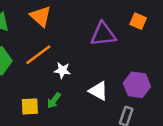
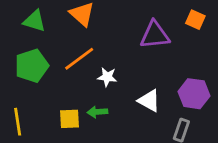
green arrow: (54, 100) -> (97, 112), turned 49

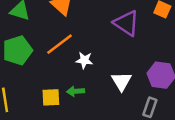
purple triangle: (155, 35) -> (126, 23), turned 40
white triangle: (149, 101) -> (121, 81), turned 30

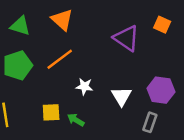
white star: (84, 60) -> (84, 86), moved
green arrow: (76, 91) -> (76, 120), moved, turned 35

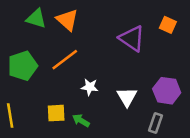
green triangle: (20, 26) -> (36, 19), moved

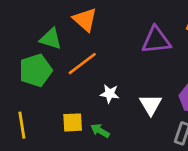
green triangle: (36, 19) -> (51, 39), moved
purple triangle: (132, 39) -> (156, 40), turned -40

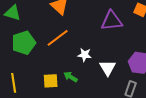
green triangle: (51, 39) -> (13, 13), moved
white star: (110, 94) -> (85, 55), moved
green arrow: (100, 131) -> (71, 77), moved

